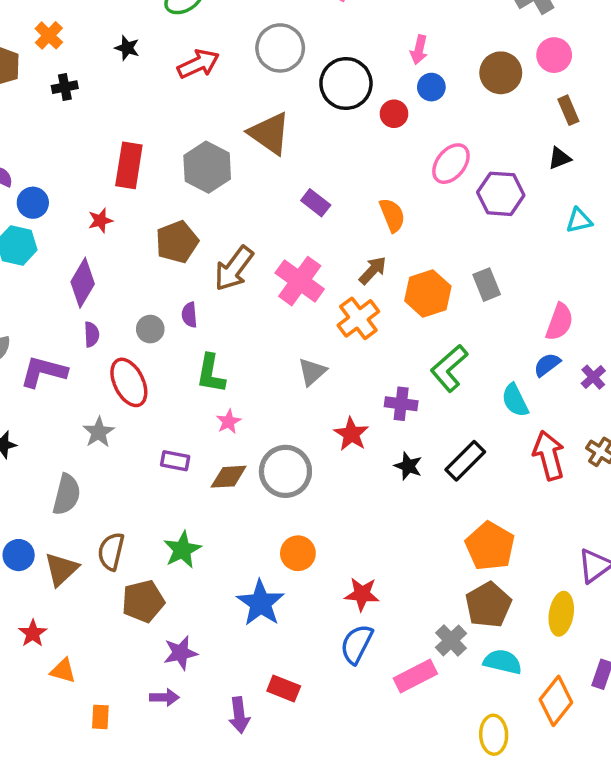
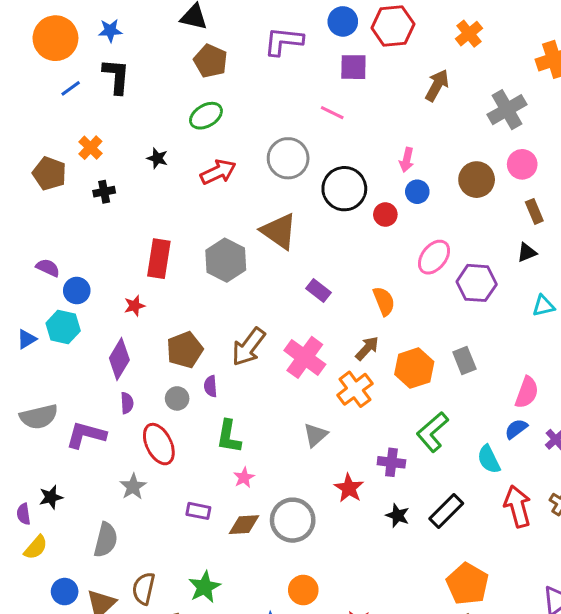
brown pentagon: (177, 242) -> (185, 350), moved

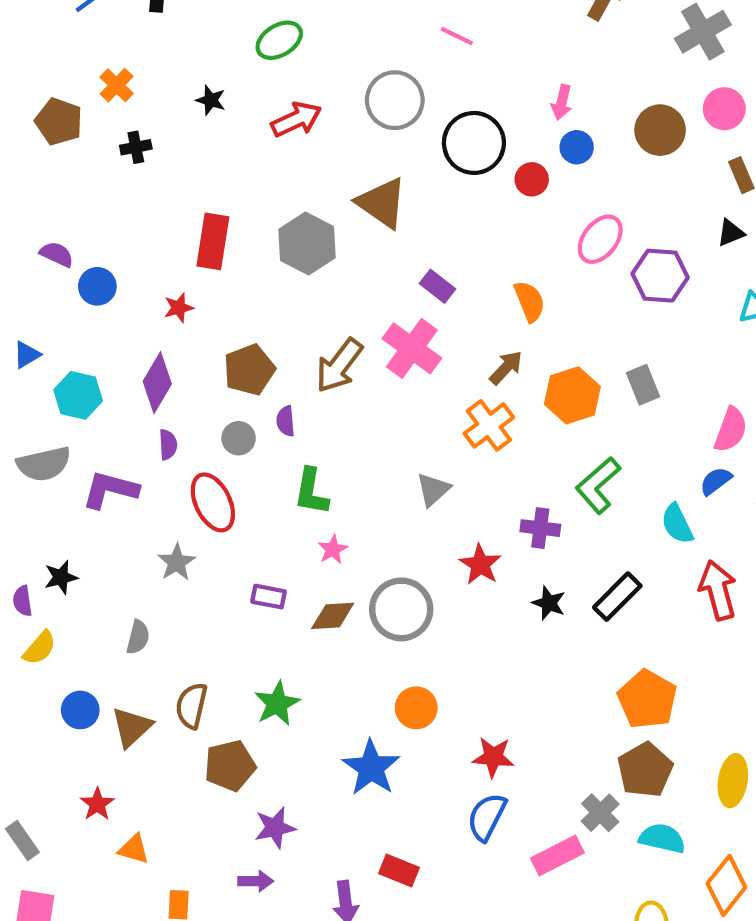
cyan hexagon: (63, 327) -> (78, 395), moved
pink cross: (305, 357) -> (412, 348), moved
gray semicircle: (106, 540) -> (138, 637), size x0.7

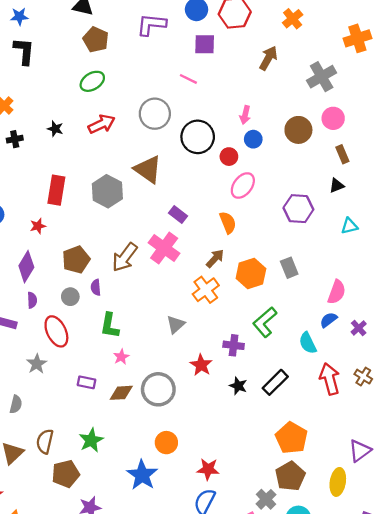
black star: (211, 100) -> (55, 129), moved
pink ellipse: (600, 239) -> (243, 185), moved

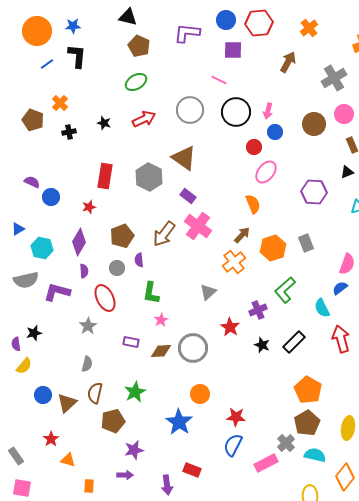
black circle: (198, 137) -> (236, 112), moved
purple rectangle: (178, 214) -> (188, 196), moved
purple cross: (234, 345) -> (258, 310), turned -30
gray semicircle: (16, 404) -> (87, 364), moved

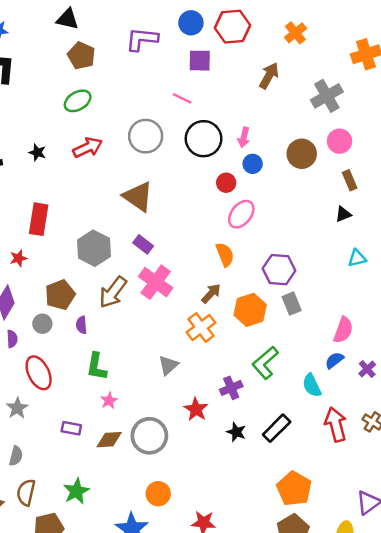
gray hexagon: (149, 177) -> (94, 248), moved
purple hexagon: (314, 192) -> (279, 270), moved
gray circle: (117, 268) -> (42, 324), moved

